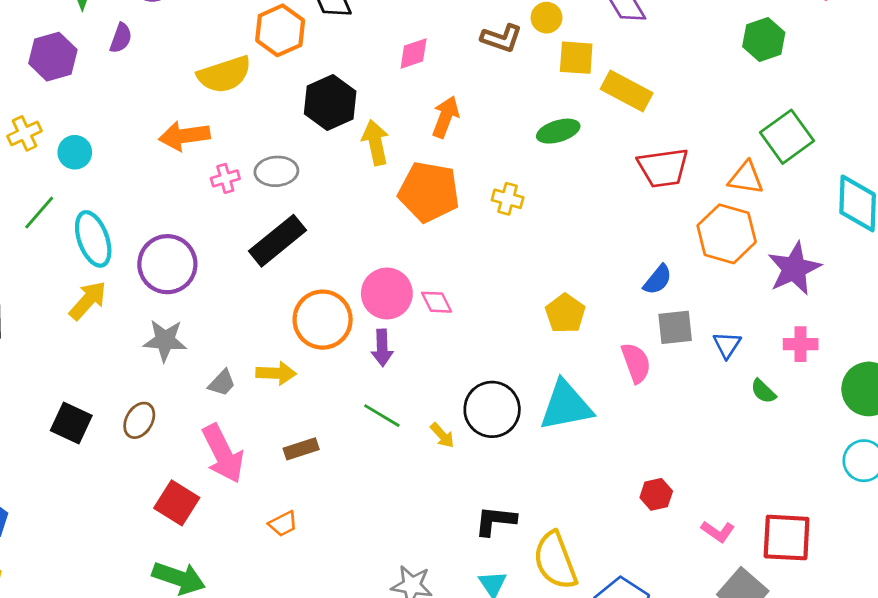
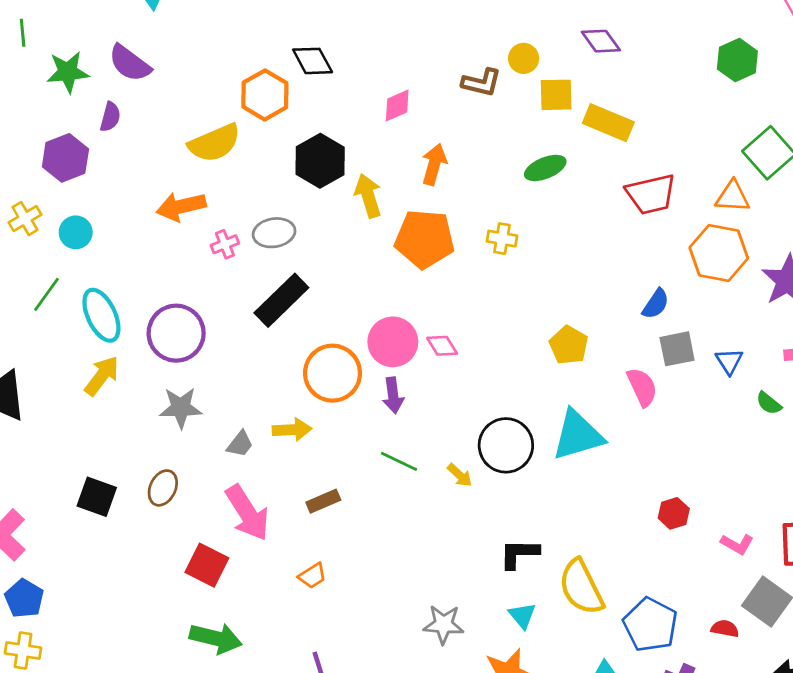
purple hexagon: (53, 57) -> (65, 158), moved

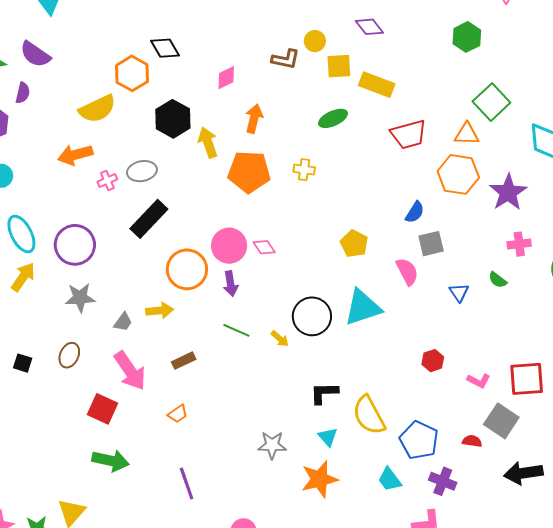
blue triangle: (729, 361) -> (459, 292), moved
black square: (97, 497) -> (23, 363), size x0.7

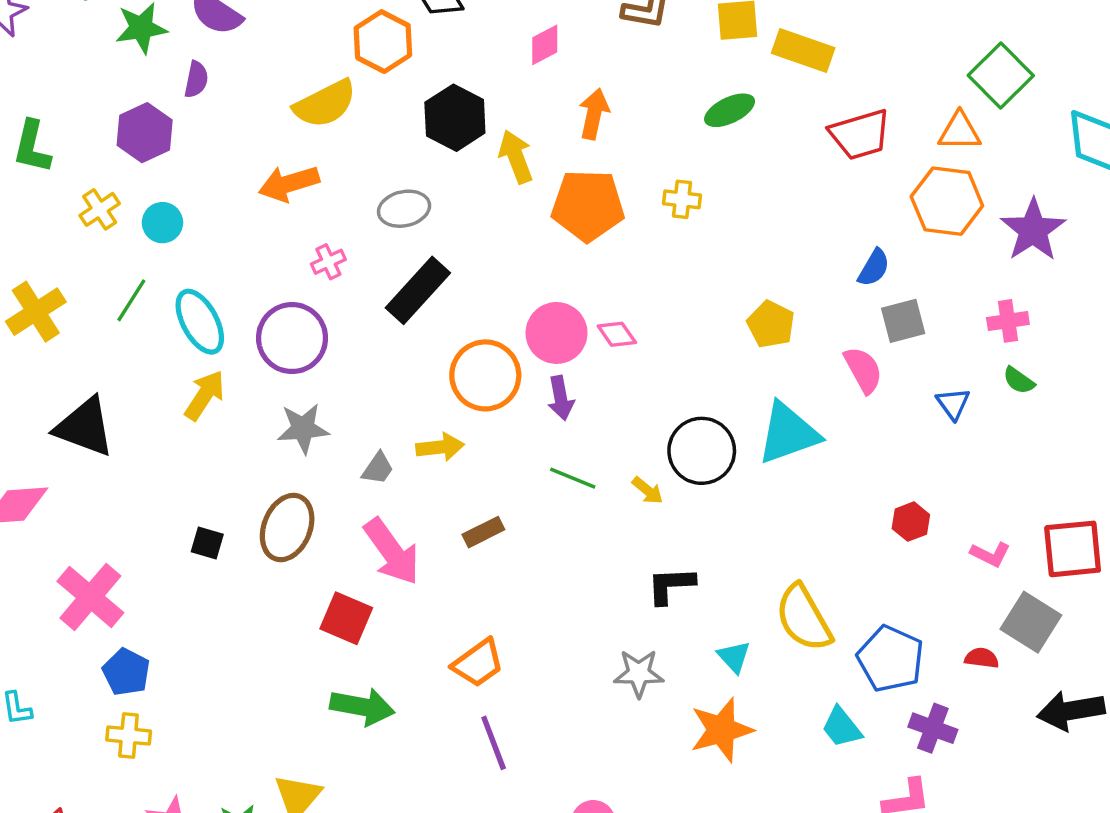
pink cross: (107, 180) -> (328, 262), moved
pink cross: (519, 244) -> (1008, 321), moved
brown ellipse: (69, 355) -> (287, 528), size x1.5
black L-shape: (324, 393) -> (671, 585), moved
orange trapezoid: (178, 414) -> (478, 663), moved, size x1.5

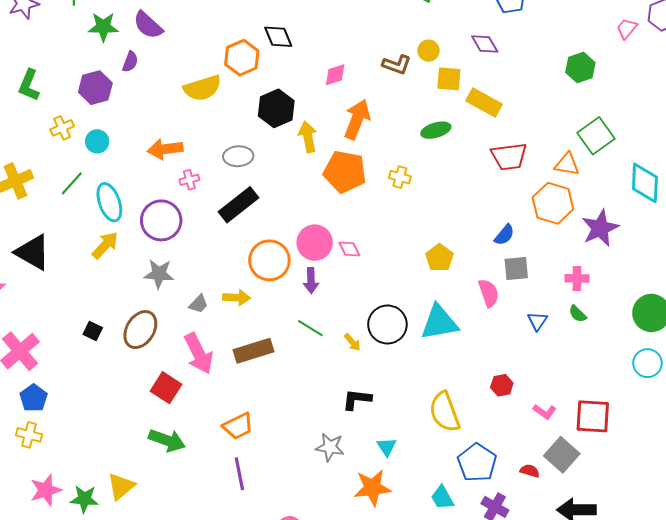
orange arrow: (594, 114) -> (357, 119), size x1.4
orange arrow: (289, 183) -> (165, 149), moved
brown rectangle: (483, 532) -> (253, 351), size x1.6
yellow semicircle: (804, 618) -> (445, 412), moved

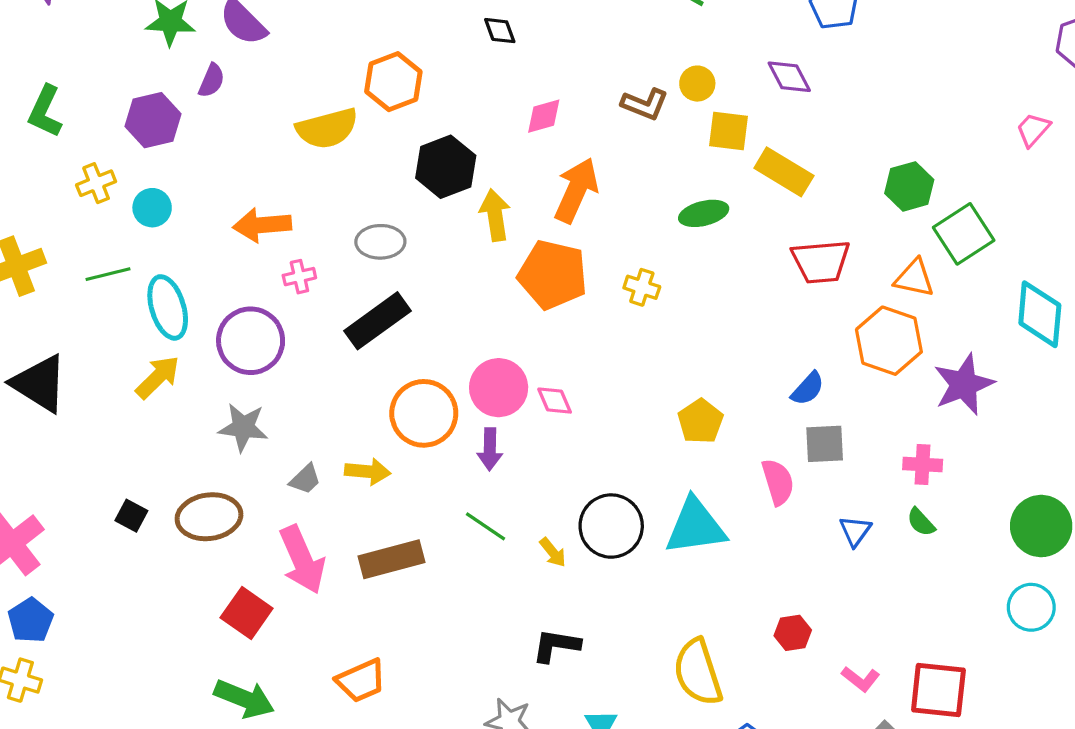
pink trapezoid: (627, 29) -> (1033, 130), moved
black diamond: (278, 37) -> (500, 31), moved, size x0.7
green hexagon: (580, 67) -> (909, 186), moved
green line: (72, 183) -> (108, 274), turned 32
brown ellipse: (140, 330) -> (209, 517), turned 48

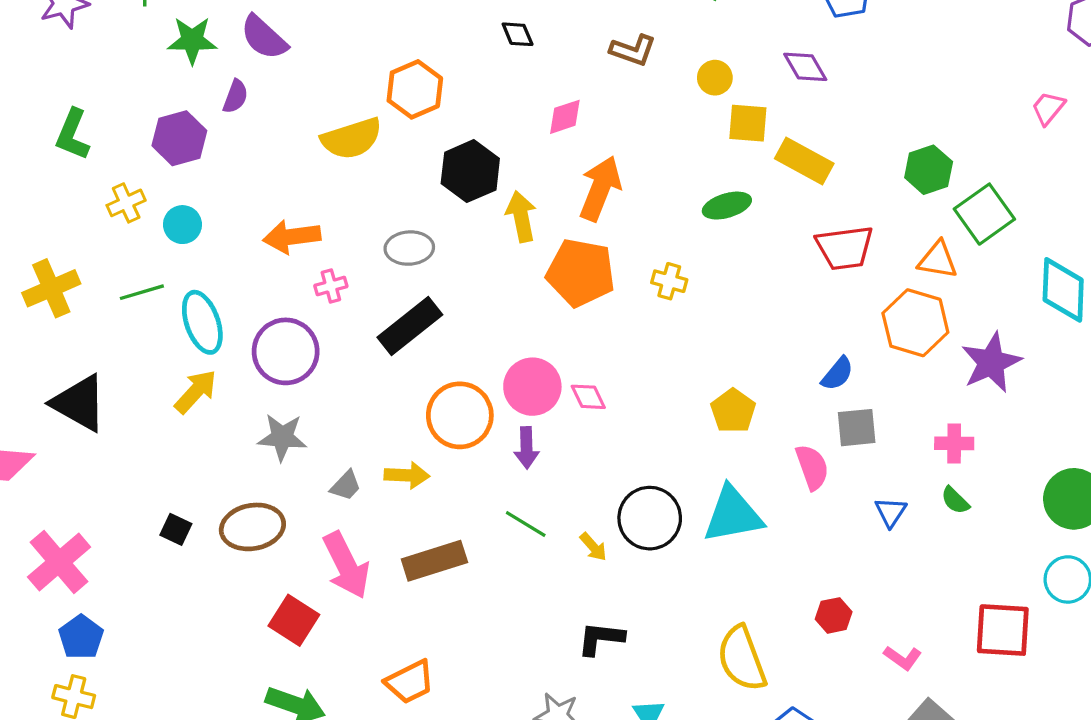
brown L-shape: (645, 104) -> (633, 50), moved
red square: (938, 690) -> (1003, 630), moved

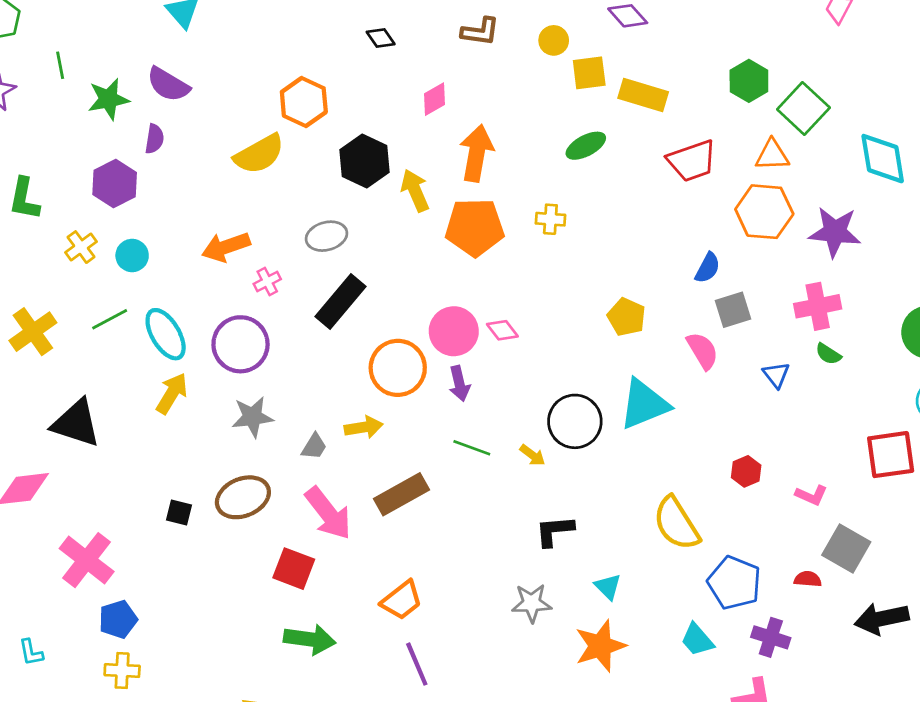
purple star: (991, 363) -> (835, 232), turned -30
pink cross: (954, 443) -> (818, 306), size x1.4
blue pentagon: (81, 637) -> (118, 619), turned 30

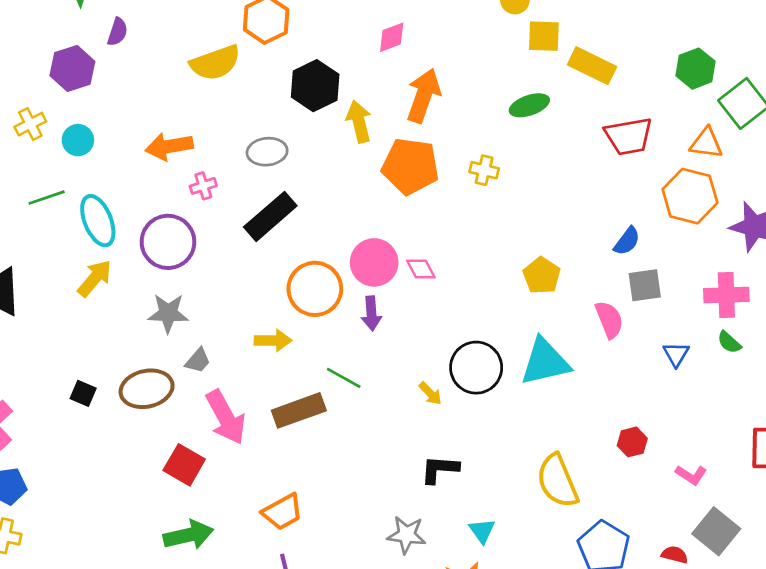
gray trapezoid: (314, 447) -> (198, 361), moved
green line: (472, 448) -> (344, 378), moved
green arrow: (310, 639) -> (188, 535), turned -30

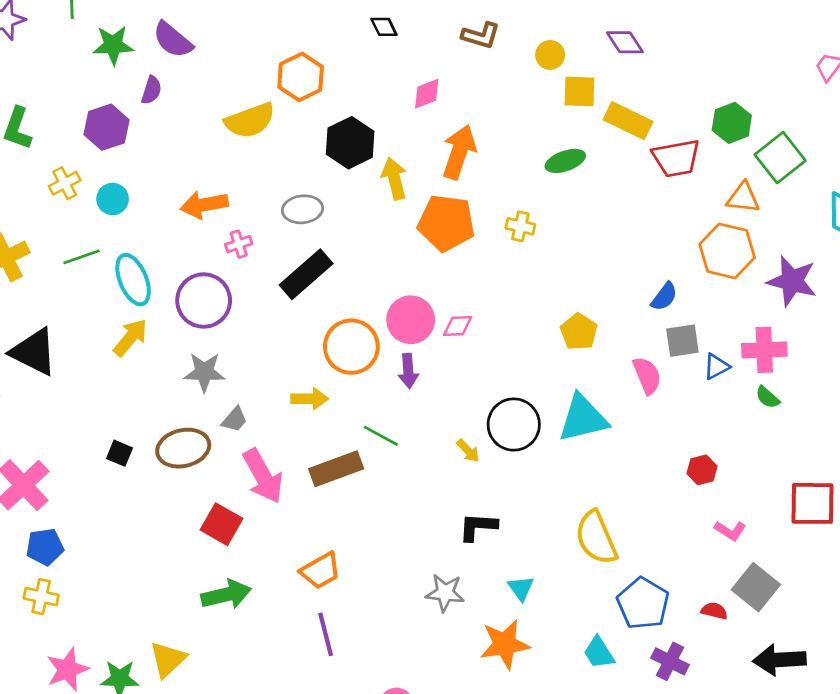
red trapezoid: (629, 136) -> (676, 158), moved
pink diamond: (421, 269) -> (458, 326), turned -64
blue triangle: (676, 354) -> (716, 367), moved, turned 32
red hexagon: (632, 442) -> (702, 470), moved

